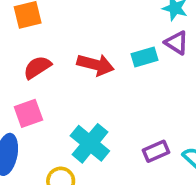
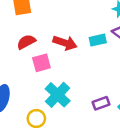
pink square: (28, 113) -> (41, 63), moved

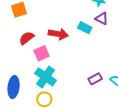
cyan rectangle: (98, 40) -> (85, 28), turned 48
cyan cross: (58, 95) -> (46, 77), moved

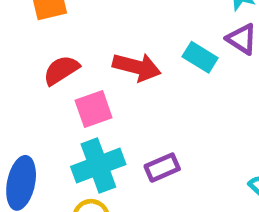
cyan cross: (46, 77) -> (98, 165), turned 30
purple rectangle: (95, 79) -> (162, 168), moved

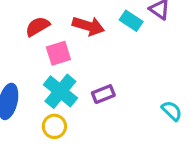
cyan cross: (98, 165) -> (60, 91), turned -32

